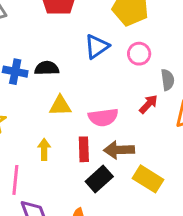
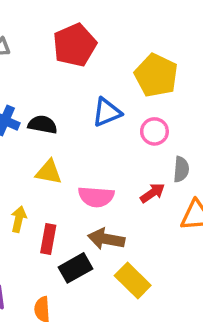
red rectangle: (84, 149) -> (48, 239), moved

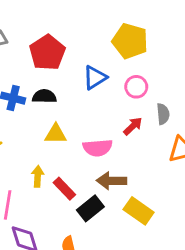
red pentagon: (75, 45) -> (47, 53), moved
red arrow: (153, 193) -> (133, 126), moved
red rectangle: (48, 239) -> (64, 189), turned -45

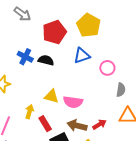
yellow pentagon: (130, 41) -> (89, 25), moved
red arrow: (133, 126) -> (99, 124), moved
yellow triangle: (56, 134) -> (52, 96), moved

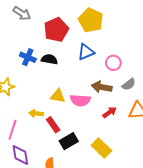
gray semicircle: (121, 90) -> (129, 84), turned 48
yellow arrow: (29, 112) -> (36, 113), turned -96
red arrow: (99, 124) -> (110, 112), moved
brown arrow: (77, 126) -> (102, 87), moved

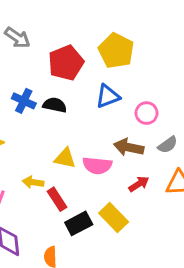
yellow rectangle: (101, 148) -> (114, 218), moved

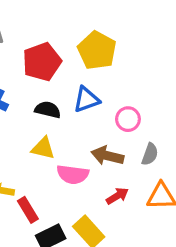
black semicircle: (55, 105) -> (48, 110), moved
gray semicircle: (168, 145) -> (150, 154), turned -36
yellow triangle: (65, 158) -> (43, 148), moved

